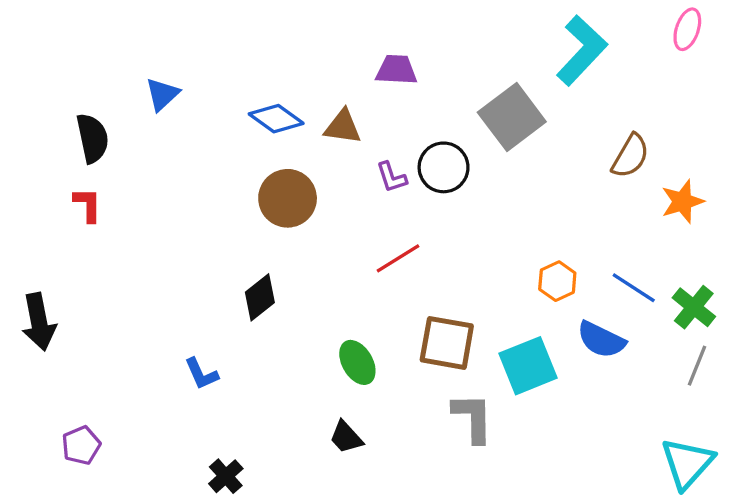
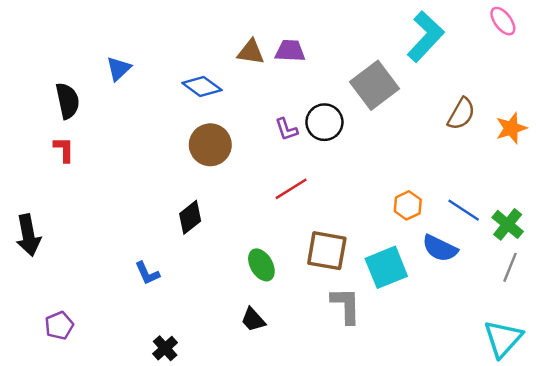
pink ellipse: (687, 29) -> (503, 21), turned -56
brown triangle: (343, 127) -> (251, 52), moved
orange star: (682, 202) -> (511, 128), moved

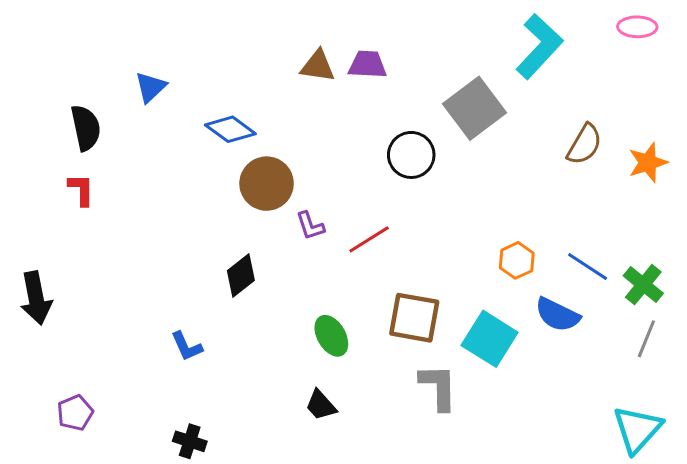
pink ellipse: (503, 21) -> (637, 27), turned -52
blue diamond: (202, 86) -> (230, 129), moved
purple L-shape: (286, 129) -> (310, 226), moved
cyan square: (386, 267) -> (490, 339), turned -36
black cross: (165, 348) -> (190, 441), moved, turned -30

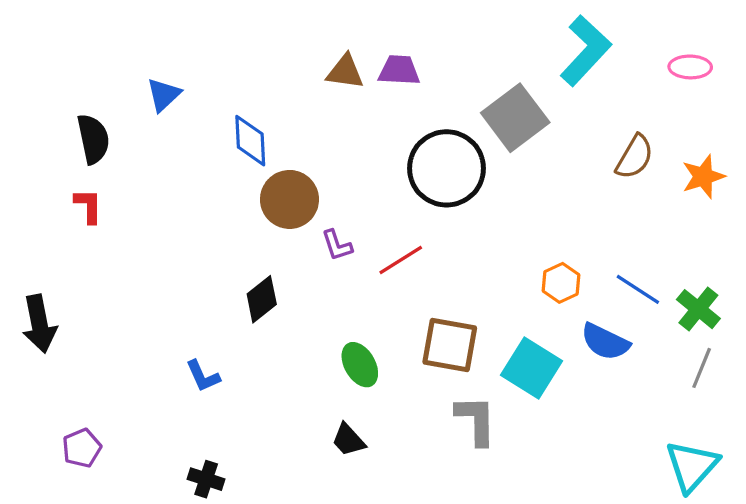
pink ellipse: (637, 27) -> (690, 67), moved
blue diamond: (230, 129) -> (250, 141), turned 51
black circle: (411, 155) -> (446, 168), size x1.5

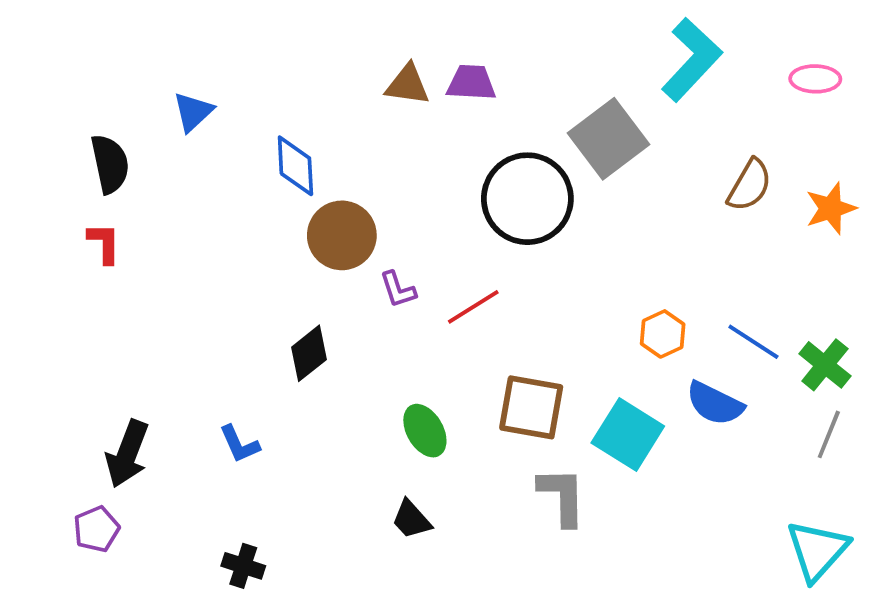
black arrow: (39, 324) -> (127, 454), moved, turned 32

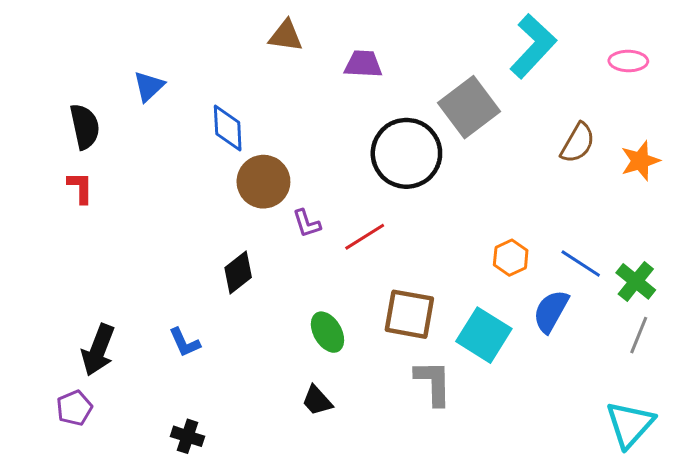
brown triangle: (408, 85) -> (286, 36), moved
blue semicircle: (715, 404) -> (551, 311), turned 93

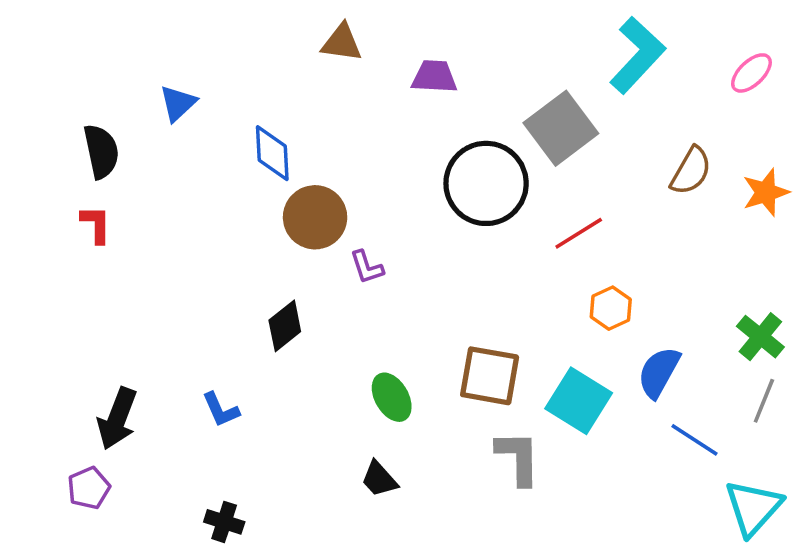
pink ellipse: (628, 61) -> (751, 73), turned -45
red line: (365, 237) -> (579, 233), moved
blue line: (581, 264) -> (694, 440), moved

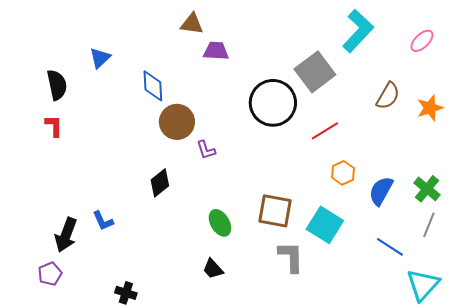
purple trapezoid: (434, 77) -> (216, 51), moved
blue semicircle: (659, 372) -> (381, 191), moved
blue L-shape: (221, 410) -> (103, 221), moved

